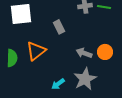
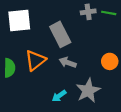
gray rectangle: (59, 27) -> (60, 34), size x1.6
gray arrow: (84, 53) -> (68, 62), moved

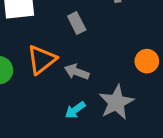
gray rectangle: (60, 34) -> (77, 23), size x0.6
gray arrow: (68, 62) -> (77, 72), moved

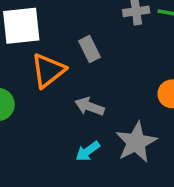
orange triangle: (42, 60) -> (48, 71), moved

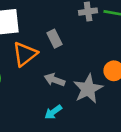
gray star: (136, 142) -> (88, 89), moved

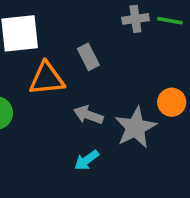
orange triangle: (25, 54) -> (47, 79), turned 32

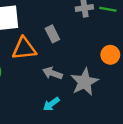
orange circle: (172, 102) -> (110, 55), moved

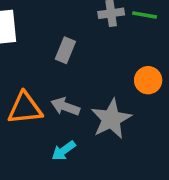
gray rectangle: (52, 34) -> (65, 50), turned 49
orange triangle: (24, 49) -> (25, 108), moved

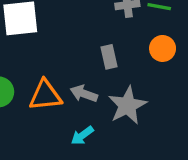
gray rectangle: (65, 50) -> (109, 57), moved, turned -35
orange circle: (148, 80) -> (163, 48), moved

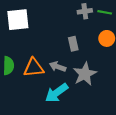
cyan arrow: (82, 135) -> (57, 93), size x1.6

